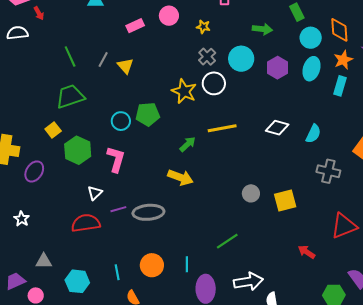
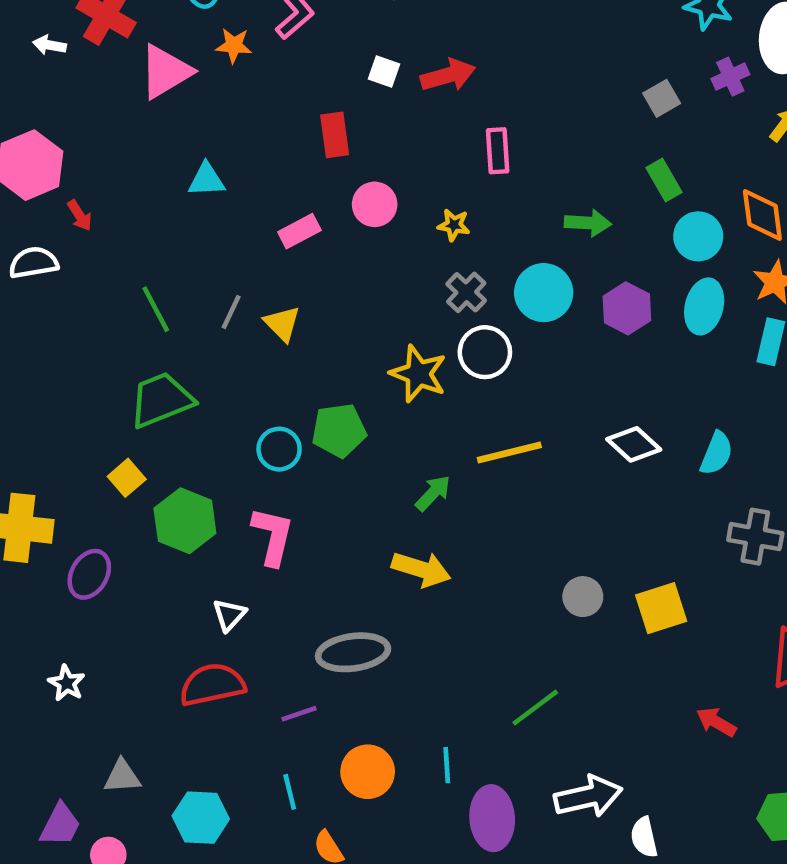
white diamond: (277, 128) -> (634, 444), turned 30
purple line: (118, 209) -> (299, 714), moved
purple trapezoid: (15, 281) -> (60, 825), turned 145

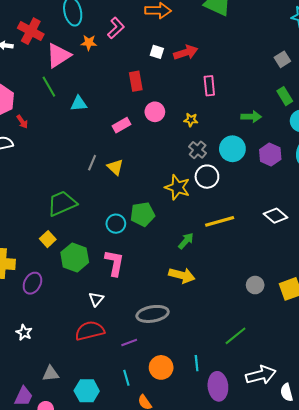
green line: (156, 309) -> (49, 87), moved

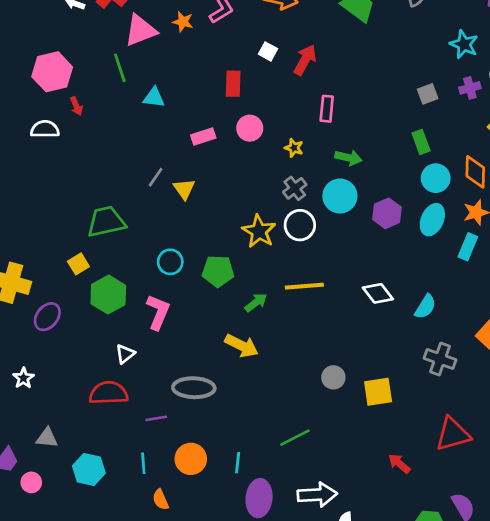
red arrow: (186, 52) -> (305, 60), turned -55
green arrow: (251, 117) -> (348, 158), moved
green pentagon: (143, 214) -> (218, 271), moved

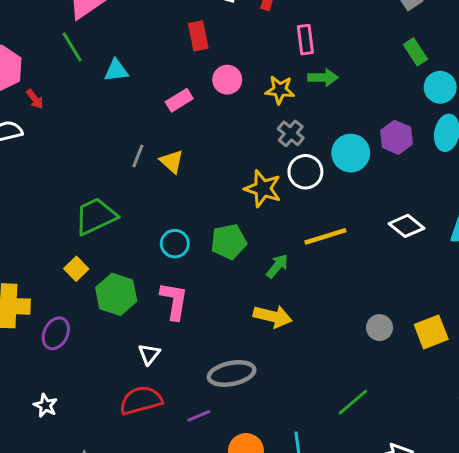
yellow star: (294, 148) -> (280, 90), size x1.4
green arrow: (348, 158) -> (323, 78), moved
cyan circle: (340, 196) -> (351, 153), moved

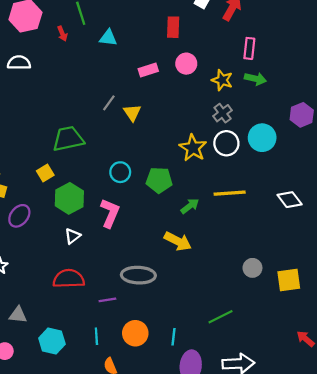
red arrow: (35, 99) -> (62, 34), moved
purple hexagon: (396, 137) -> (302, 115), moved
white triangle: (149, 354) -> (73, 236), moved

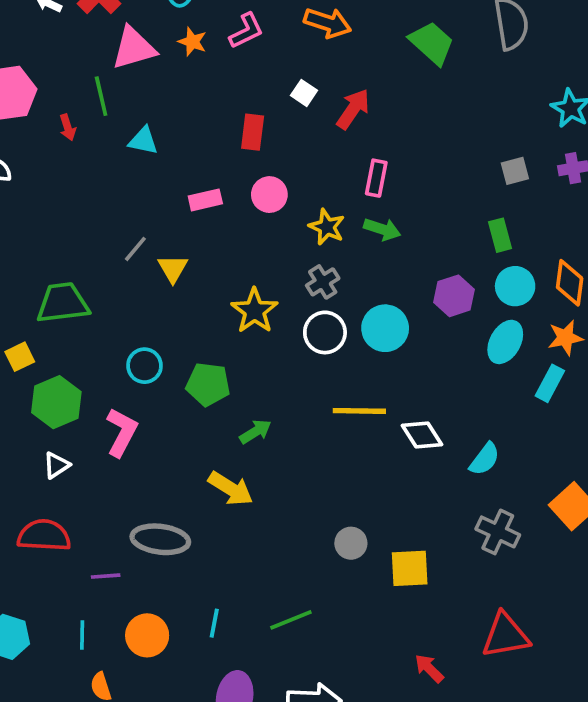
yellow star: (193, 148) -> (254, 311), moved
yellow line: (230, 193) -> (359, 411), moved
cyan line: (174, 337) -> (214, 623), moved

